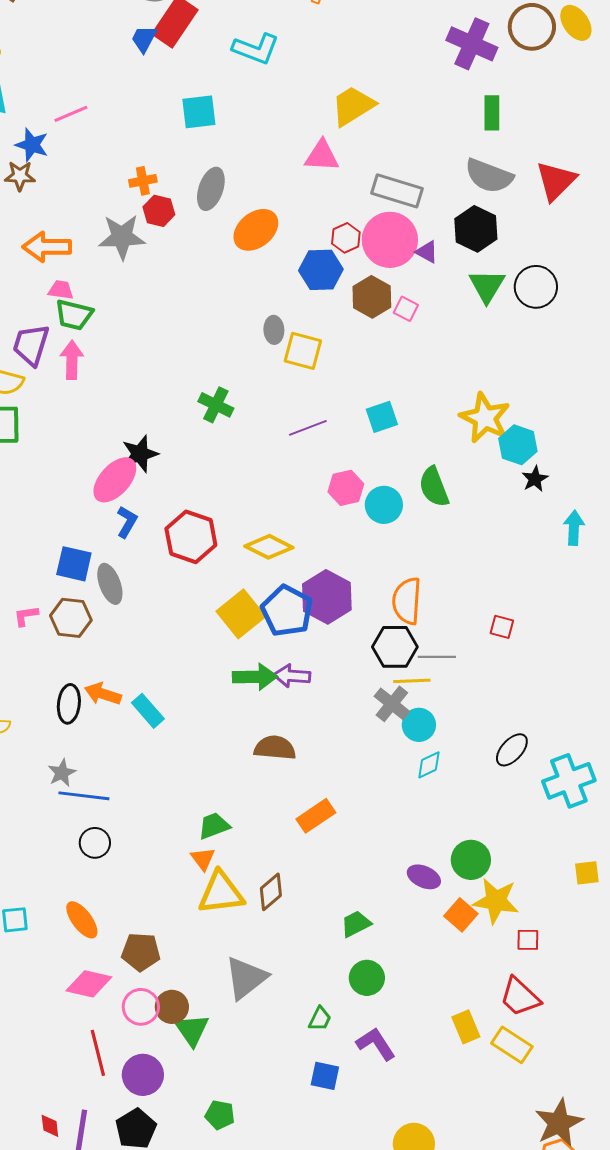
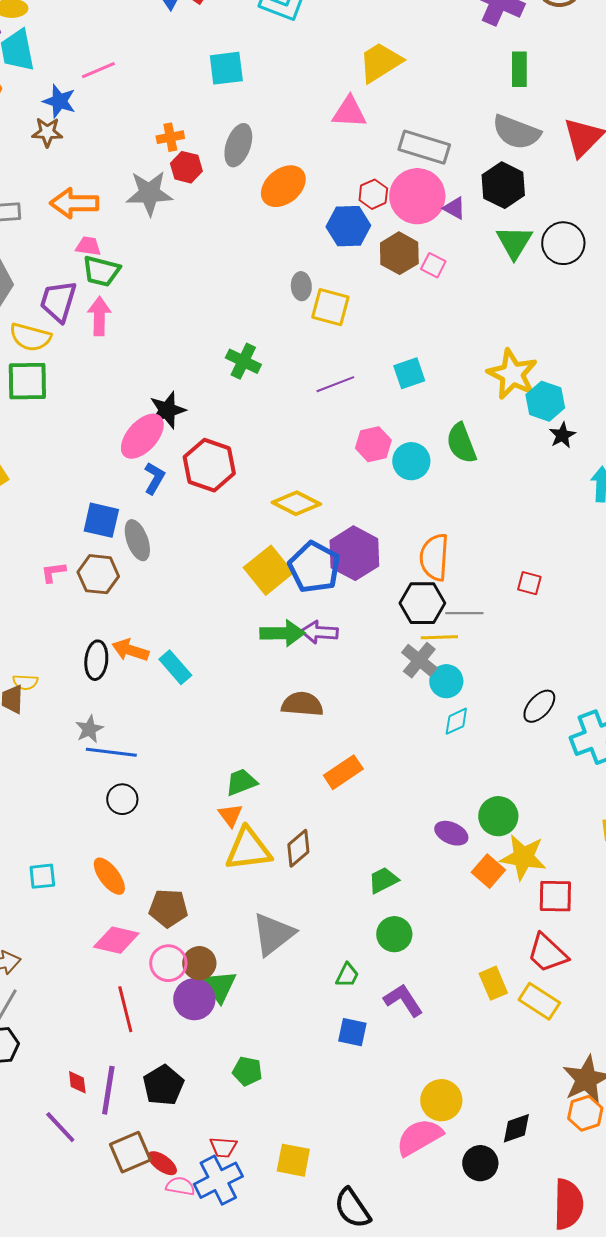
red hexagon: (191, 537) -> (209, 465), moved
red square: (528, 940) -> (555, 896), size x1.5
purple circle: (143, 1075) -> (194, 999), moved

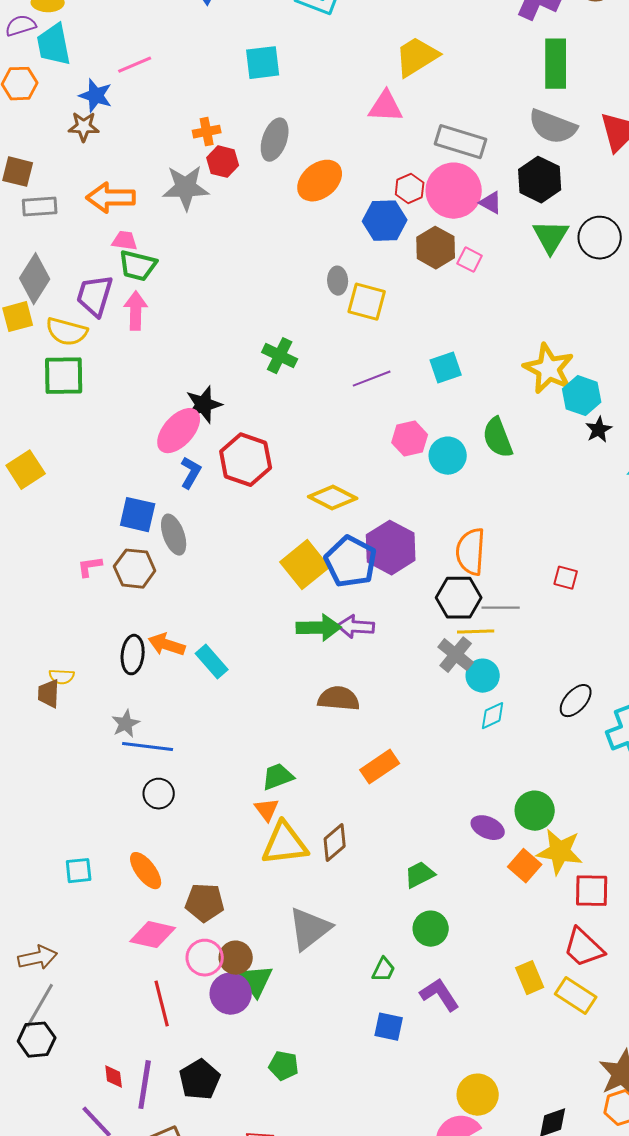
green rectangle: (519, 69) -> (556, 64), size x1.4

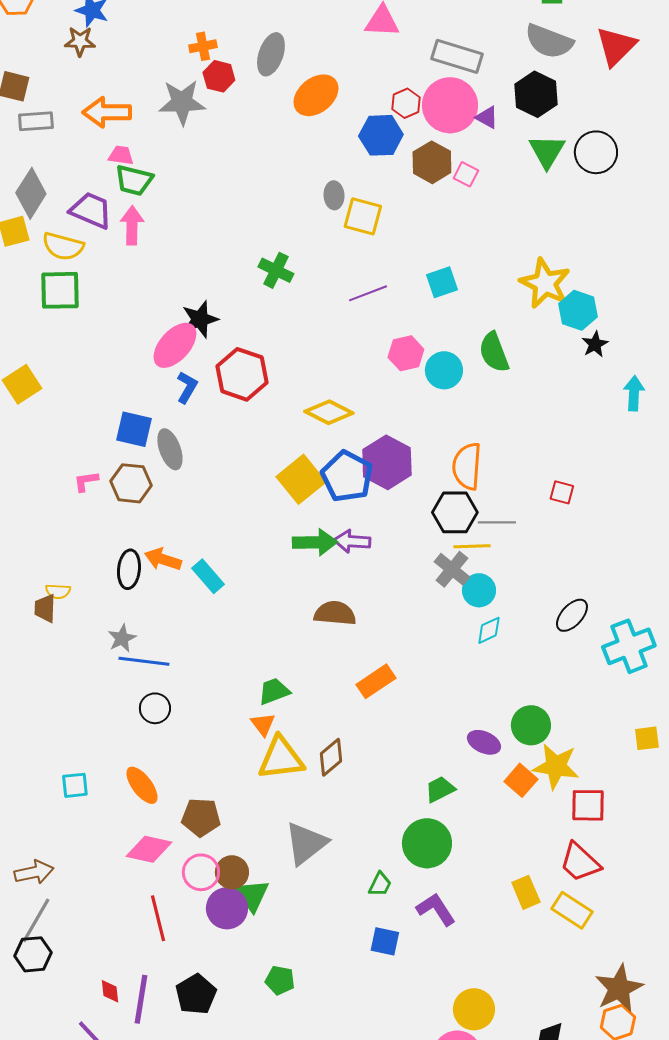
purple trapezoid: (95, 296) -> (91, 210), turned 96
green trapezoid: (420, 875) -> (440, 789), moved
green circle: (431, 929) -> (427, 843), size x1.4

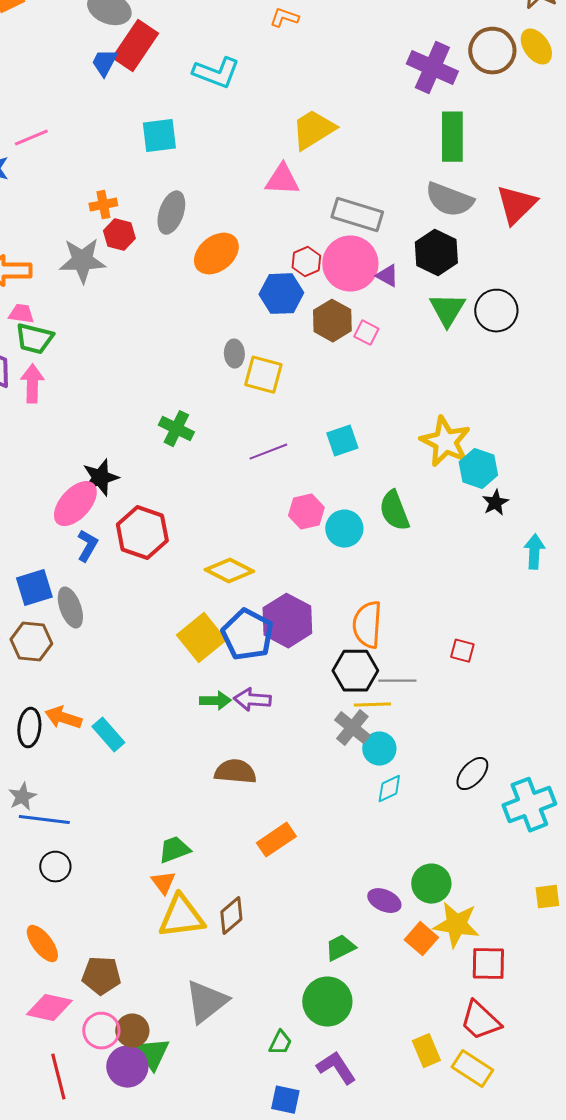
blue square: (134, 429) -> (34, 588), turned -30
green arrow: (315, 542) -> (215, 701), size x0.7

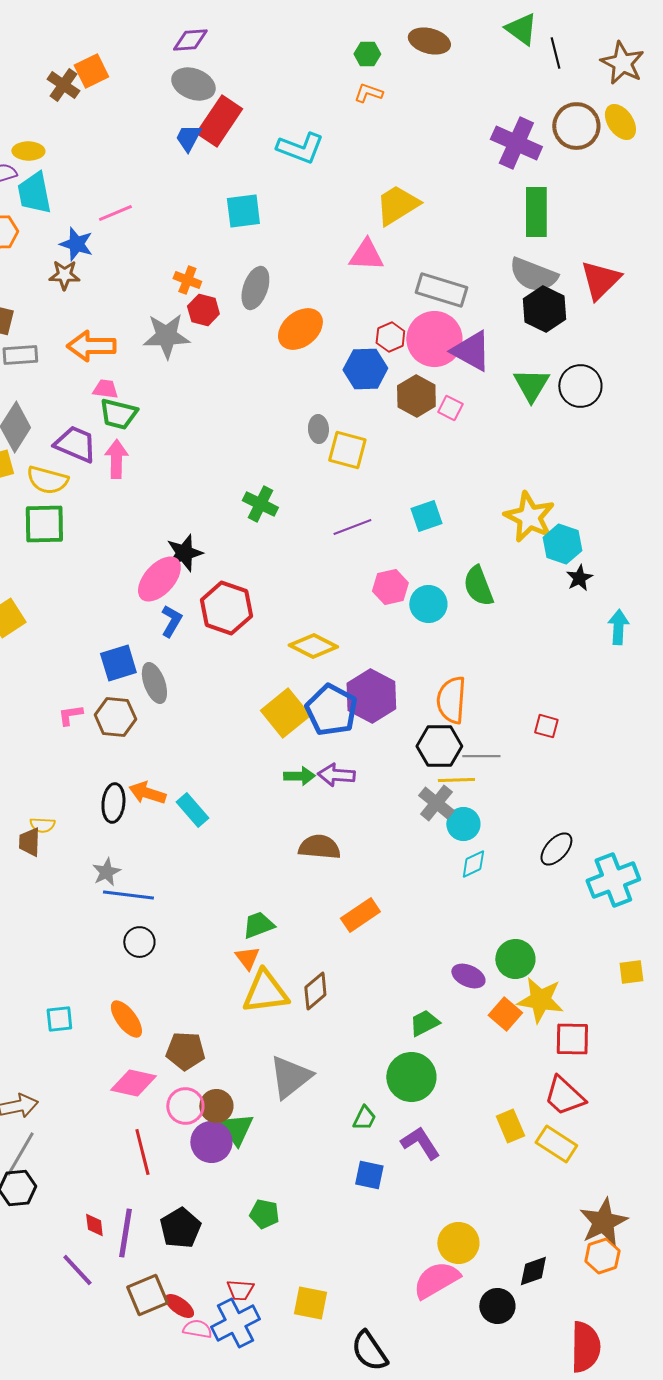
orange cross: (103, 205) -> (187, 280), turned 32
black hexagon: (436, 253) -> (544, 309), moved
purple triangle: (387, 276) -> (471, 351), size x1.8

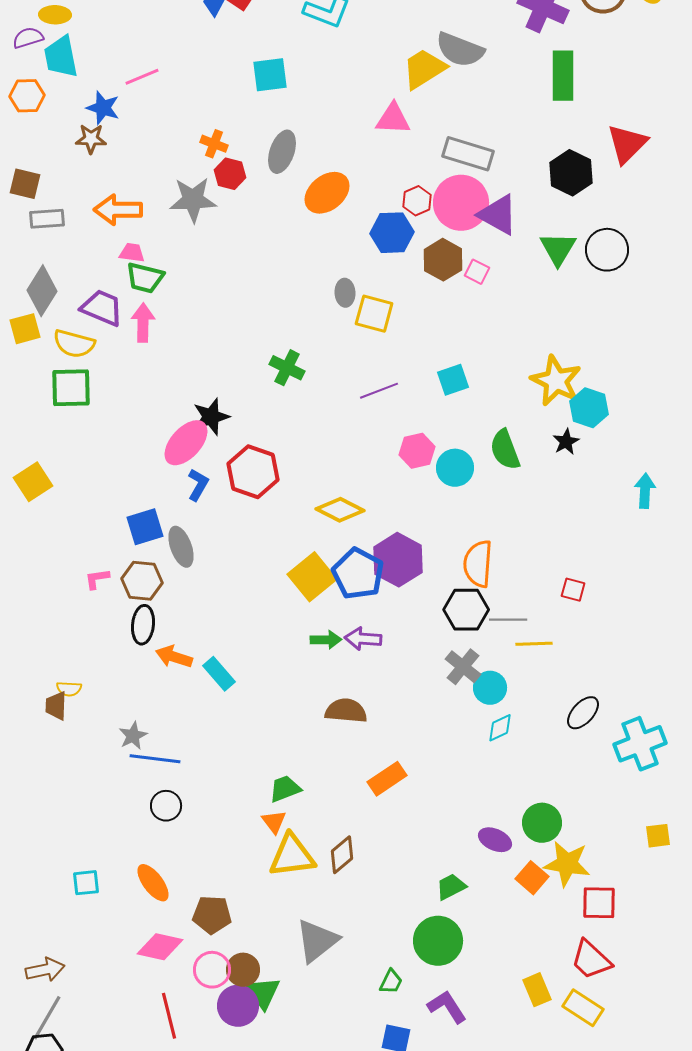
gray semicircle: (533, 275) -> (460, 50), moved
black star: (579, 578) -> (566, 442), moved
yellow line: (456, 780) -> (534, 644), moved
black ellipse: (113, 803) -> (143, 625), moved

